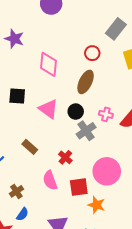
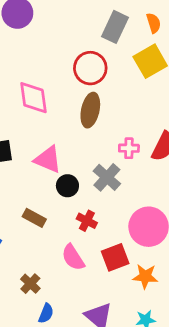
red circle: (92, 53) -> (90, 68), size x1.5
black circle: (76, 112) -> (67, 186), moved

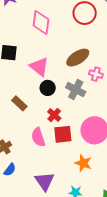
brown ellipse: (90, 110) -> (78, 58), moved, turned 30
gray cross: (107, 177) -> (76, 90), turned -30
red square: (115, 257) -> (63, 134), moved

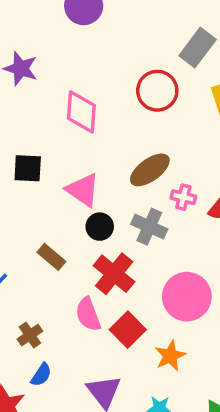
red cross: (54, 115) -> (114, 274), size x1.6
red square: (63, 134) -> (128, 330), moved, turned -36
orange star: (83, 163) -> (170, 356), turned 30

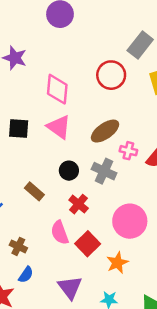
pink triangle: (83, 190) -> (59, 127), moved
red cross: (114, 274) -> (79, 204), size x0.7
brown cross: (30, 335) -> (18, 246), turned -30

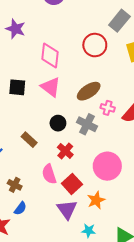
purple triangle: (70, 287) -> (67, 209), moved

